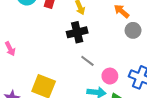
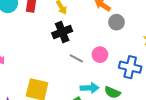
pink circle: (110, 76) -> (100, 55), moved

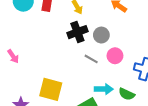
gray circle: (116, 22) -> (101, 35), moved

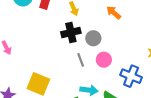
gray line: (91, 59) -> (81, 60), turned 32

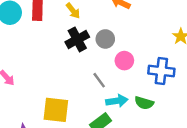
gray line: (81, 60) -> (99, 80), moved

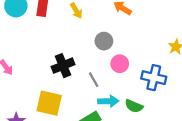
black cross: (77, 39) -> (63, 66), moved

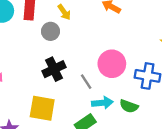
gray circle: (104, 41) -> (51, 31), moved
pink circle: (120, 64) -> (112, 64), size x1.5

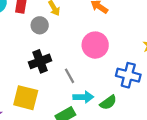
pink circle: (112, 64) -> (95, 45), moved
green semicircle: (129, 106) -> (108, 102), turned -60

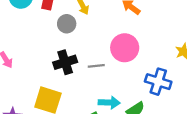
gray line: (70, 76) -> (96, 66), moved, turned -70

